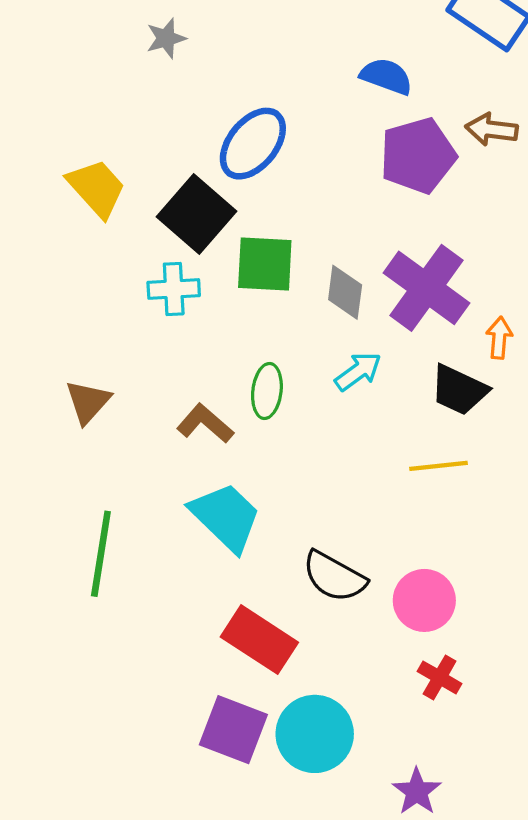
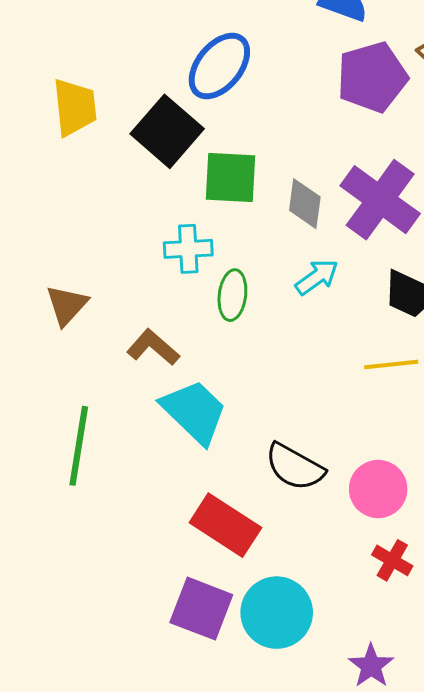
yellow trapezoid: (97, 188) -> (75, 107), turned 36
cyan cross: (174, 289) -> (188, 249), moved
brown L-shape: (205, 424) -> (153, 347), moved

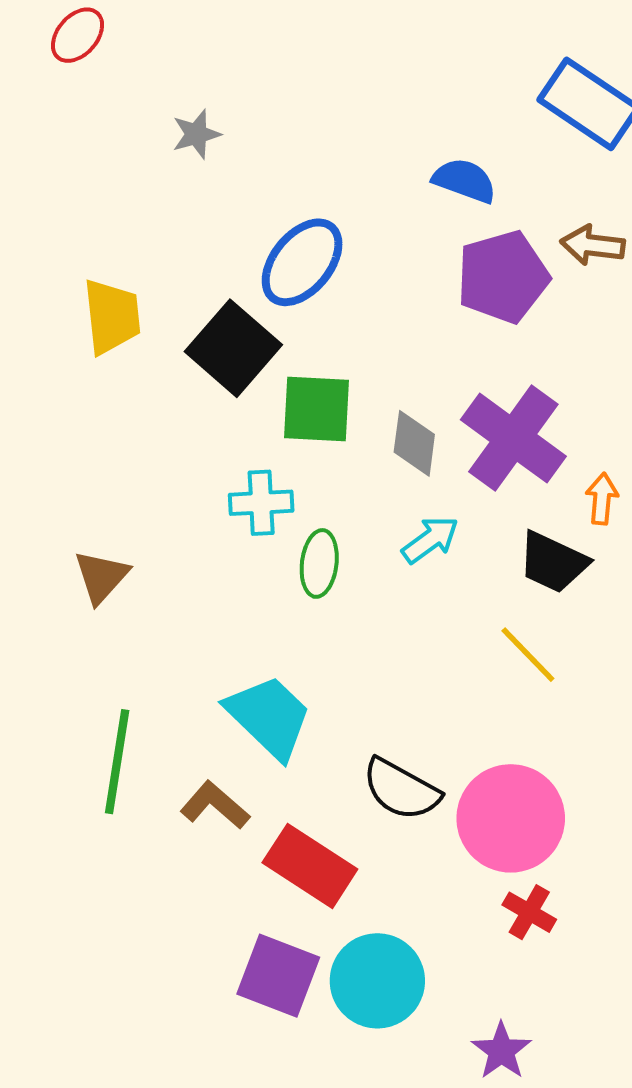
brown L-shape: (153, 347) -> (215, 805), moved
yellow line: (391, 364) -> (528, 655), turned 52
pink circle: (378, 489) -> (511, 818), size x1.4

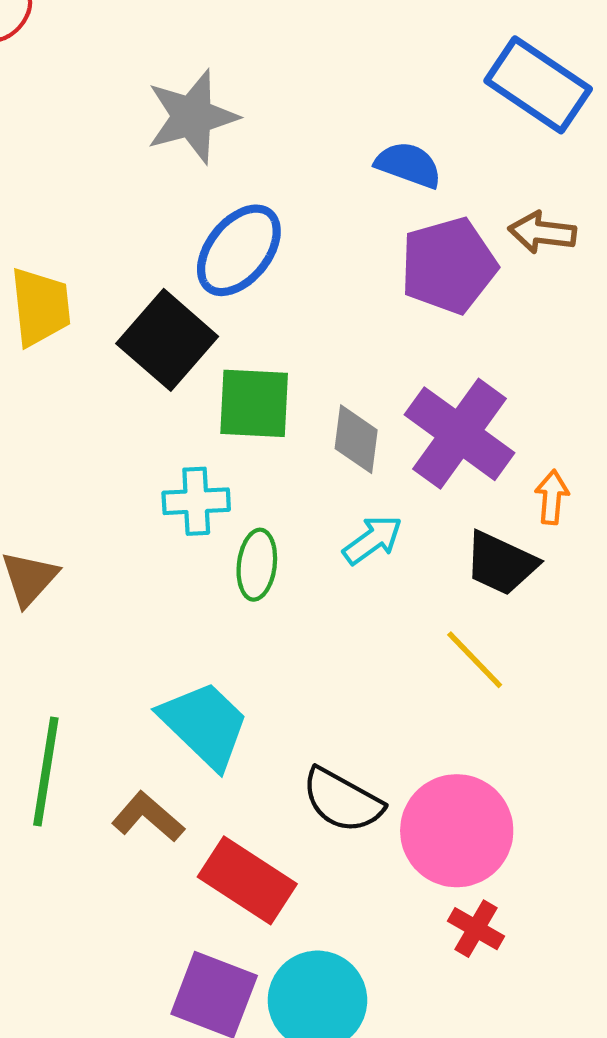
gray star: (196, 134) -> (192, 117), moved, size x1.8

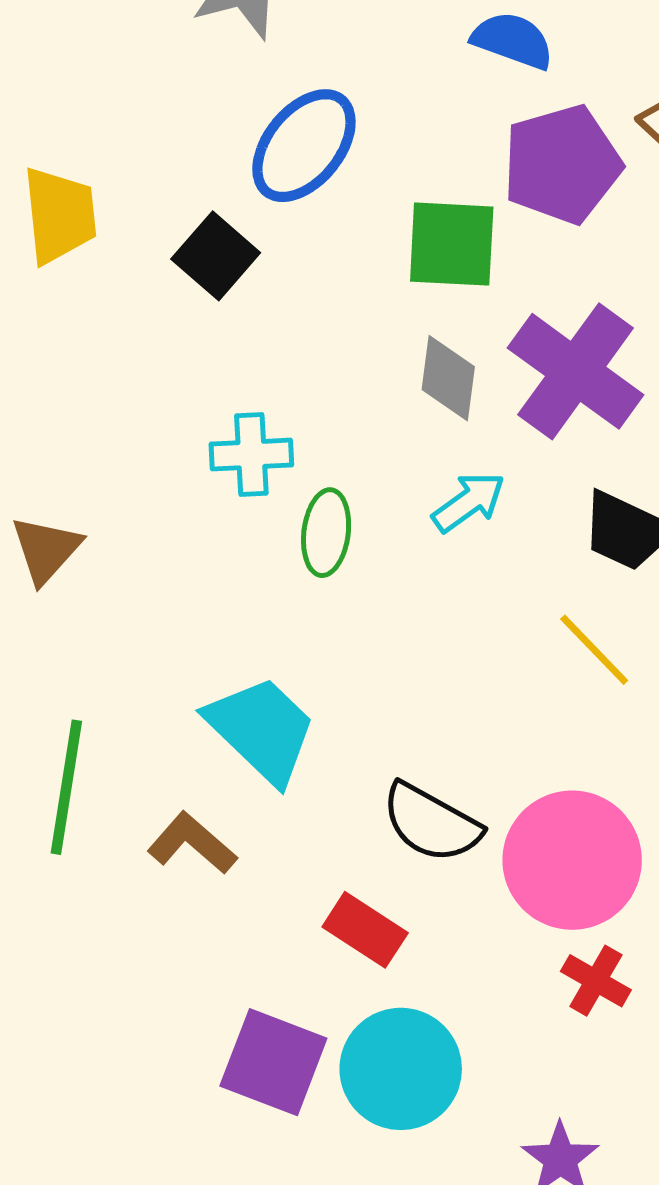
black square: (167, 340) -> (216, 256), size x0.7
green square: (254, 403) -> (452, 244), moved
red rectangle: (247, 880) -> (365, 930), moved, size x0.7

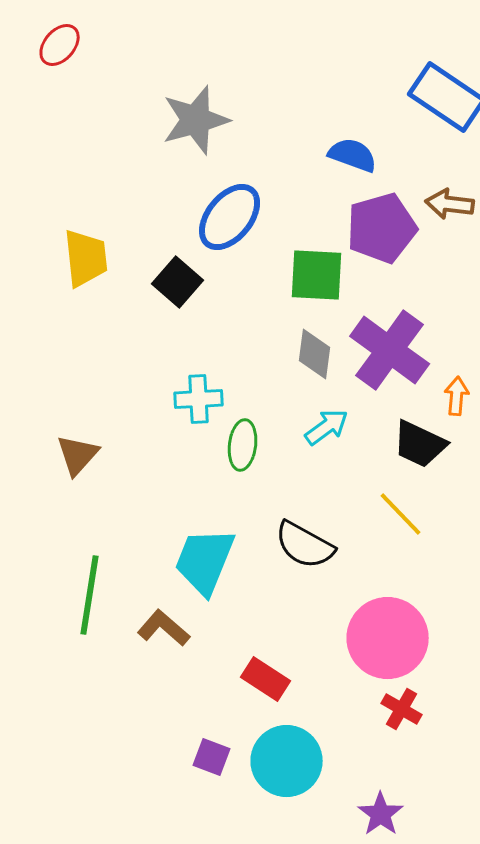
cyan trapezoid: (262, 729) -> (205, 561), turned -112
black semicircle: (431, 823) -> (305, 545), moved
purple square: (273, 1062) -> (212, 757), size x0.6

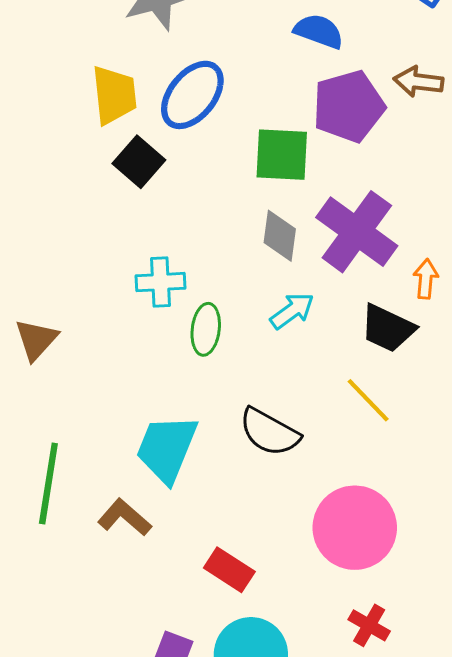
yellow trapezoid: (86, 258) -> (114, 95), moved
red cross: (402, 709) -> (369, 625), moved

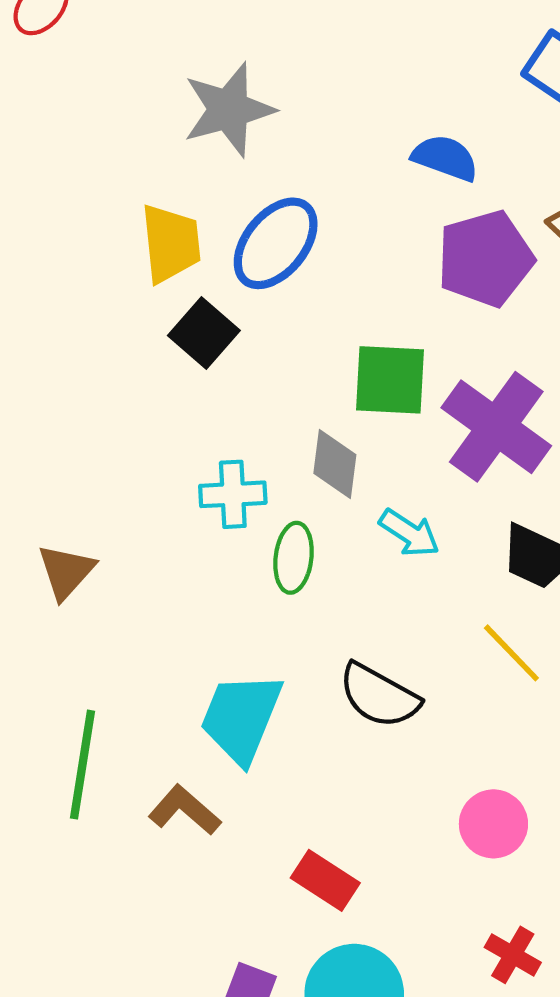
green square: (282, 155) -> (390, 380), moved
gray diamond: (280, 236) -> (335, 464), moved
cyan arrow: (292, 311) -> (409, 533), turned 69
pink circle: (355, 528) -> (493, 824), size x0.6

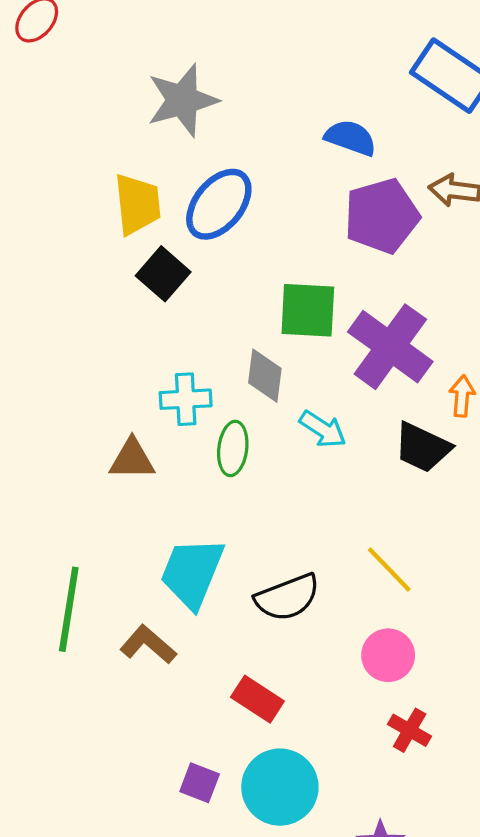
brown triangle: (66, 572) -> (132, 459), moved, turned 48
yellow line: (511, 653) -> (389, 570), moved
black semicircle: (379, 696) -> (287, 597), moved, turned -50
red cross: (513, 955) -> (410, 730), moved

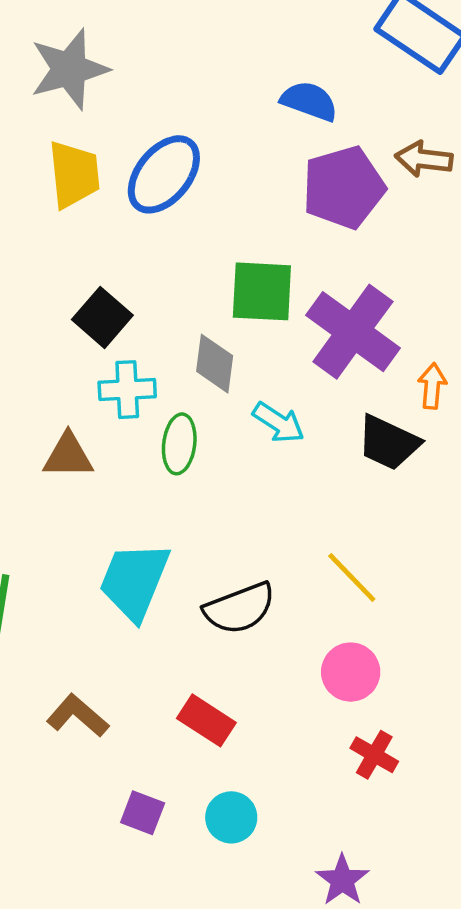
gray star: (182, 100) -> (69, 69), moved
black square: (163, 274) -> (102, 317), moved
brown L-shape: (148, 645) -> (78, 716), moved
cyan circle: (280, 787) -> (231, 817), size x0.6

